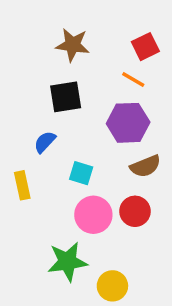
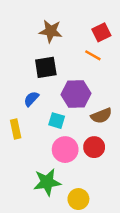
purple hexagon: (128, 123) -> (76, 94), moved

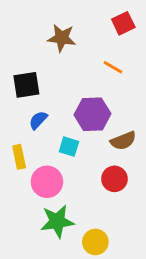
red square: (101, 32) -> (123, 23), moved
black square: (46, 67) -> (26, 85), moved
pink circle: (65, 150) -> (47, 182), moved

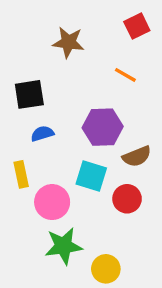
blue semicircle: (38, 120) -> (42, 134), turned 30
cyan square: (69, 147) -> (91, 176), moved, size x1.4

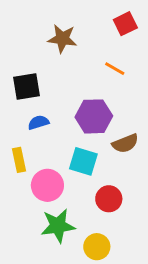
red circle: (127, 199) -> (109, 199), moved

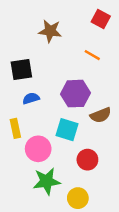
red square: (125, 24) -> (101, 19), turned -36

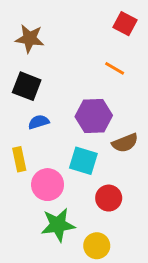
brown star: (50, 31) -> (30, 39), moved
black square: (21, 69) -> (27, 86), turned 30

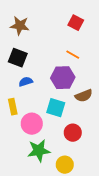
red square: (125, 24) -> (76, 23), moved
orange line: (115, 68) -> (73, 55), moved

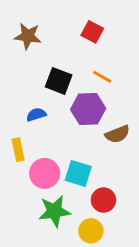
red square: (76, 23) -> (92, 32), moved
black square: (18, 58) -> (59, 81), moved
cyan square: (56, 108) -> (78, 173), moved
red circle: (73, 133) -> (103, 200), moved

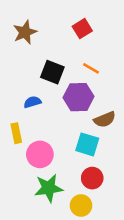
red square: (92, 32) -> (82, 29), turned 30
brown star: (28, 36) -> (25, 32), turned -30
cyan square: (78, 173) -> (87, 144), moved

